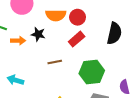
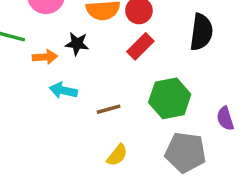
brown line: (55, 62) -> (109, 109), moved
cyan arrow: (15, 80) -> (63, 90), moved

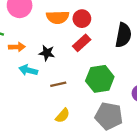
black star: (77, 44) -> (47, 53), moved

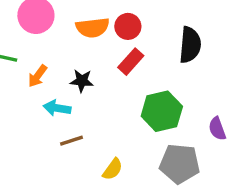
orange arrow: (17, 47) -> (38, 76), turned 133
brown line: (58, 84) -> (72, 141), moved

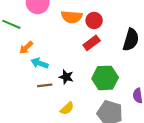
orange arrow: (38, 76) -> (26, 48), moved
black star: (82, 81) -> (66, 77), moved

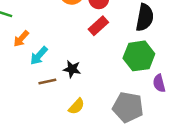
cyan arrow: (40, 63) -> (39, 56), turned -63
green hexagon: (105, 78) -> (139, 56), moved

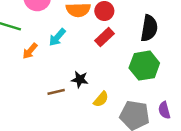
cyan arrow: (39, 56) -> (57, 37), moved
purple semicircle: (159, 83) -> (164, 110), moved
yellow semicircle: (77, 106) -> (101, 99), moved

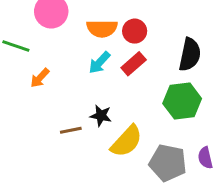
cyan arrow: (57, 37) -> (99, 63), moved
yellow semicircle: (101, 99) -> (126, 141), size x1.6

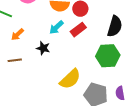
black star: (101, 116) -> (43, 48), moved
brown line: (71, 130) -> (15, 60), moved

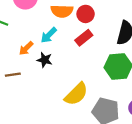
cyan arrow: (56, 27) -> (49, 35), moved
orange arrow: (17, 34) -> (26, 48), moved

